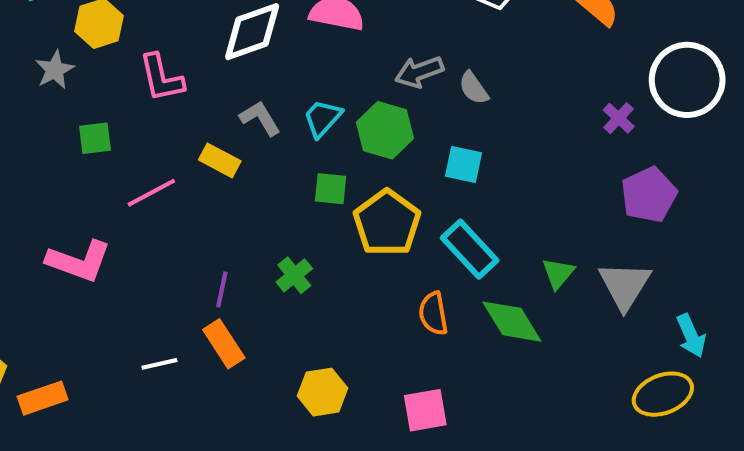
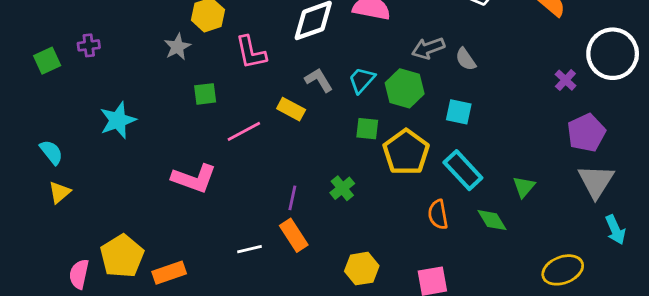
gray triangle: (625, 285) -> (596, 181), moved
green diamond: (512, 322) -> (492, 220), size x0.7
yellow ellipse: (663, 394) -> (563, 270), moved

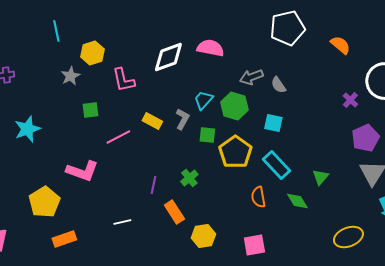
gray L-shape: (319, 80) -> (182, 119), moved, turned 60
orange rectangle: (294, 235) -> (174, 212), moved
yellow pentagon: (122, 256) -> (44, 202), moved

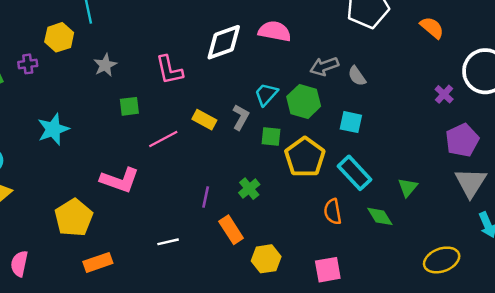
yellow hexagon: (92, 53) -> (59, 37), moved

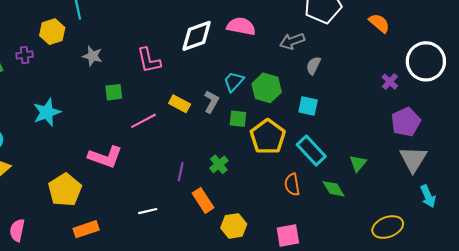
gray star: (105, 65) -> (93, 56), turned -30
gray arrow: (324, 66) -> (292, 41), moved
gray semicircle: (357, 76) -> (313, 66), turned 60

